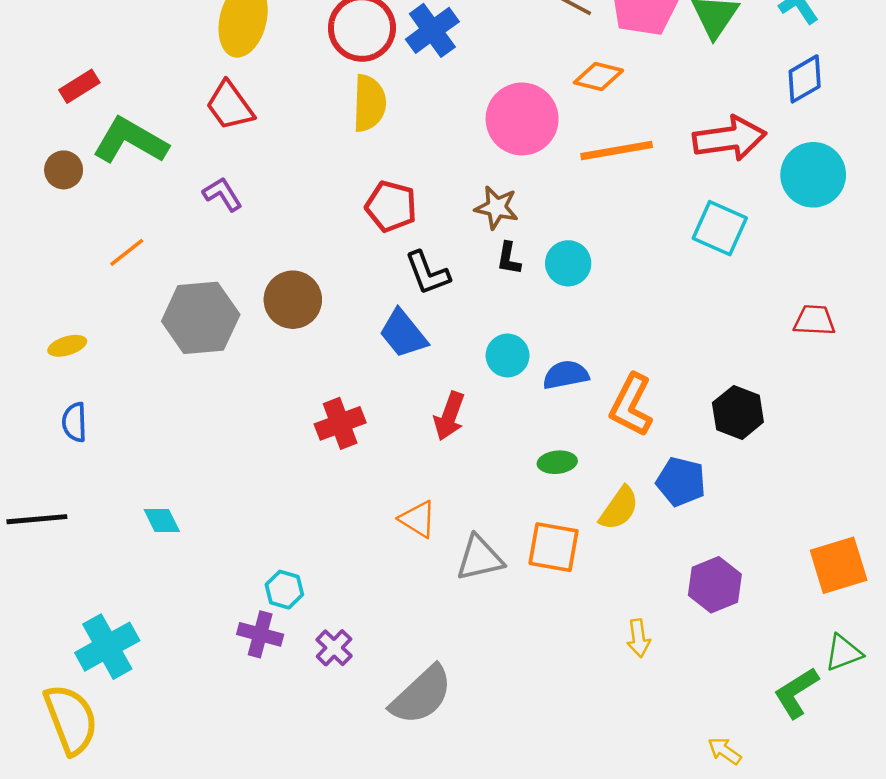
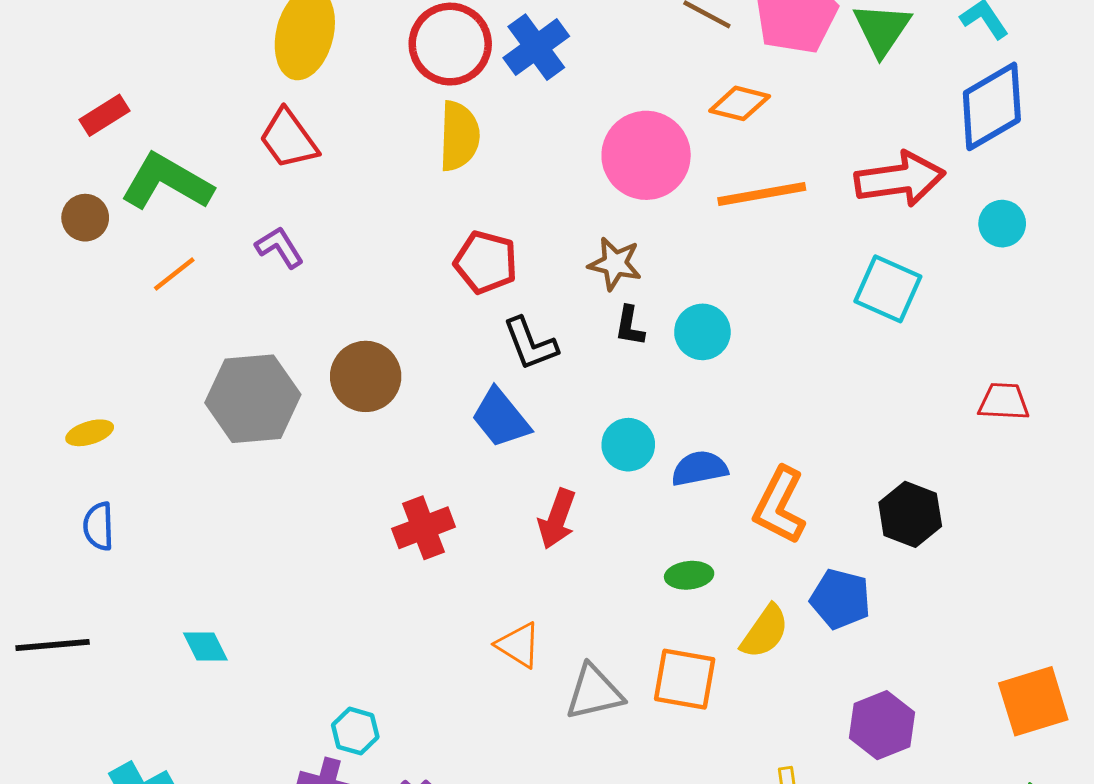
blue diamond: (805, 79) -> (992, 106), size x1.5
cyan circle: (813, 175) -> (1002, 224), size x0.6
orange line: (127, 252) -> (174, 274), moved

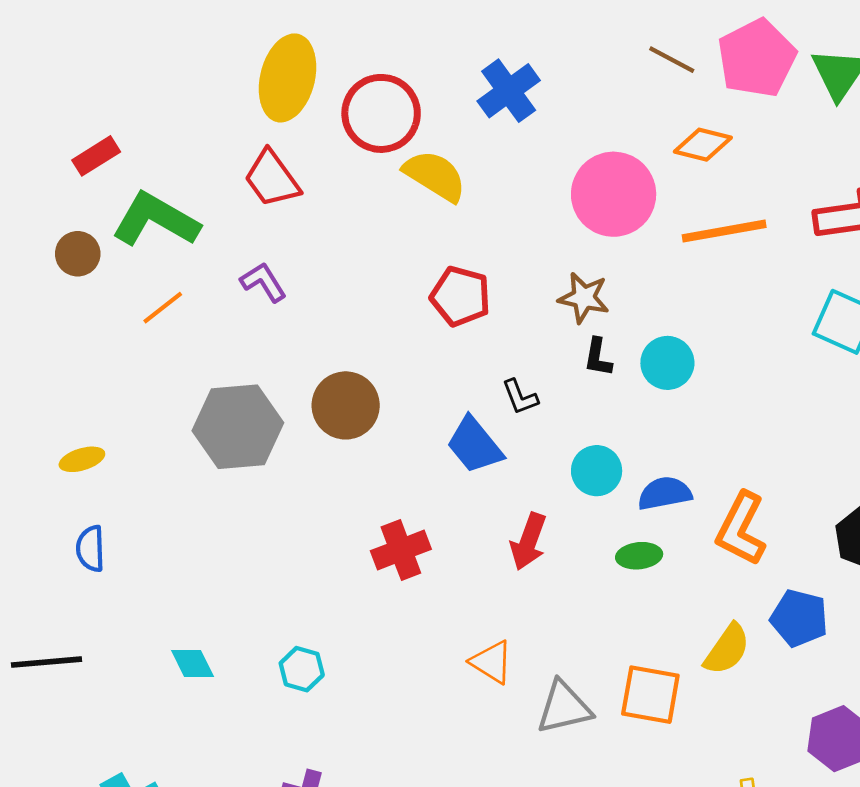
red circle: (450, 44) -> (381, 113), moved
yellow semicircle: (459, 136) -> (435, 176), turned -60
black L-shape: (530, 344) -> (520, 397), moved, size x0.7
green ellipse: (689, 575) -> (639, 556), moved
cyan hexagon: (355, 731) -> (302, 669), moved

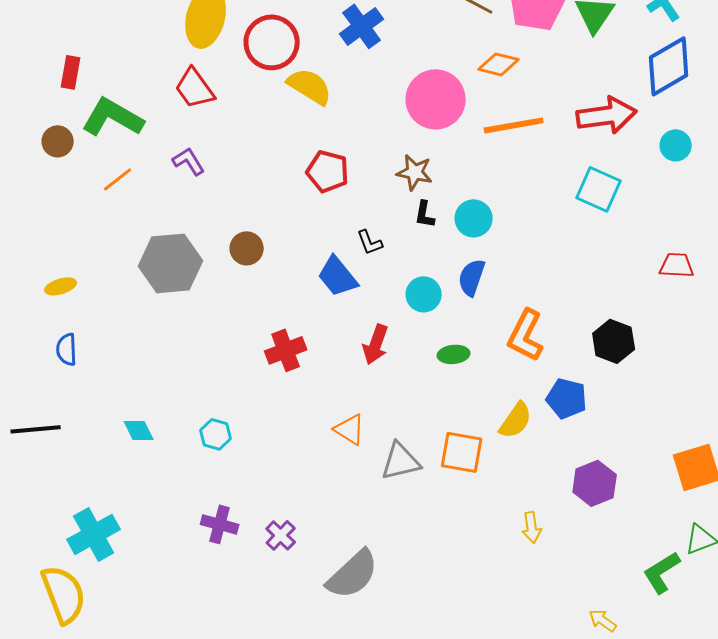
red rectangle: (96, 156) -> (71, 72), turned -48
brown circle: (346, 405) -> (247, 248), size x0.7
blue semicircle: (665, 493) -> (472, 277), moved, turned -60

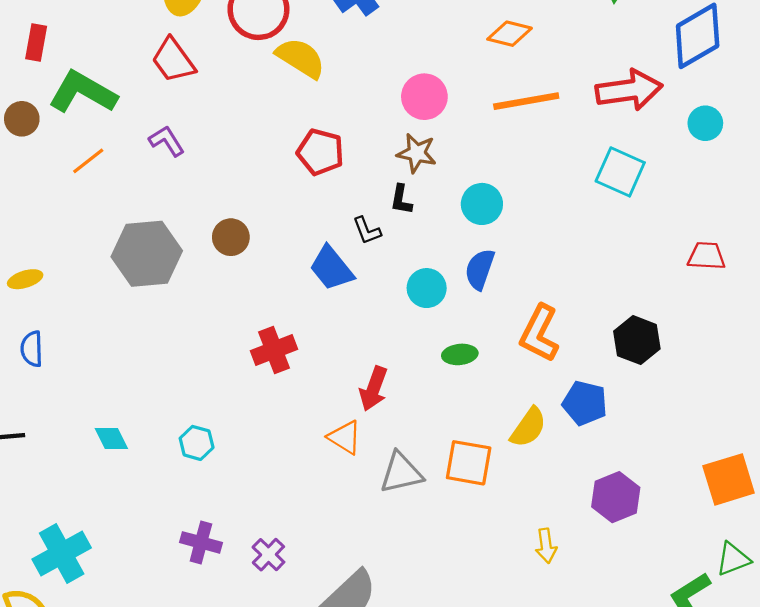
pink circle: (436, 99) -> (424, 97), moved, size x0.7
black L-shape: (425, 214) -> (401, 200), moved
red arrow: (376, 344) -> (374, 389), moved

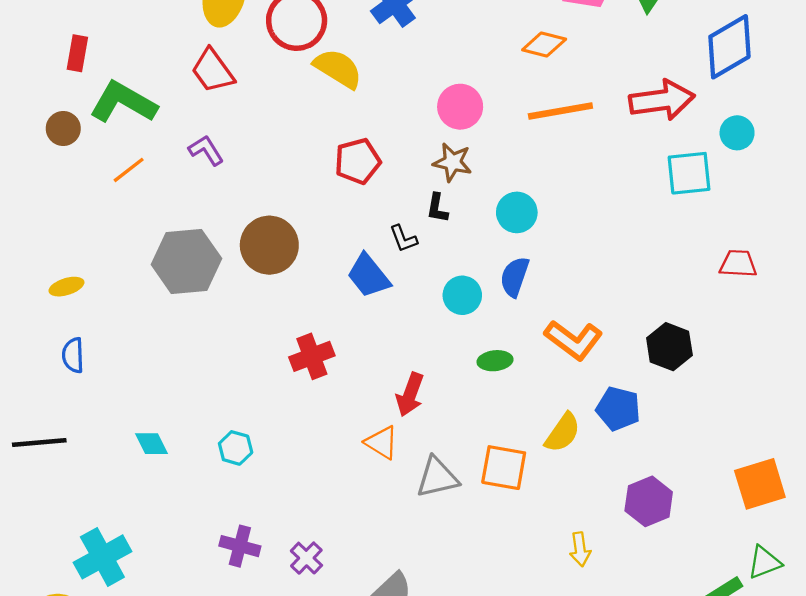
red pentagon: (320, 152) -> (358, 161), turned -30
cyan square: (620, 172) -> (689, 173), moved, turned -30
brown circle: (231, 237) -> (269, 245), size x1.6
orange L-shape: (539, 333) -> (574, 340), turned -80

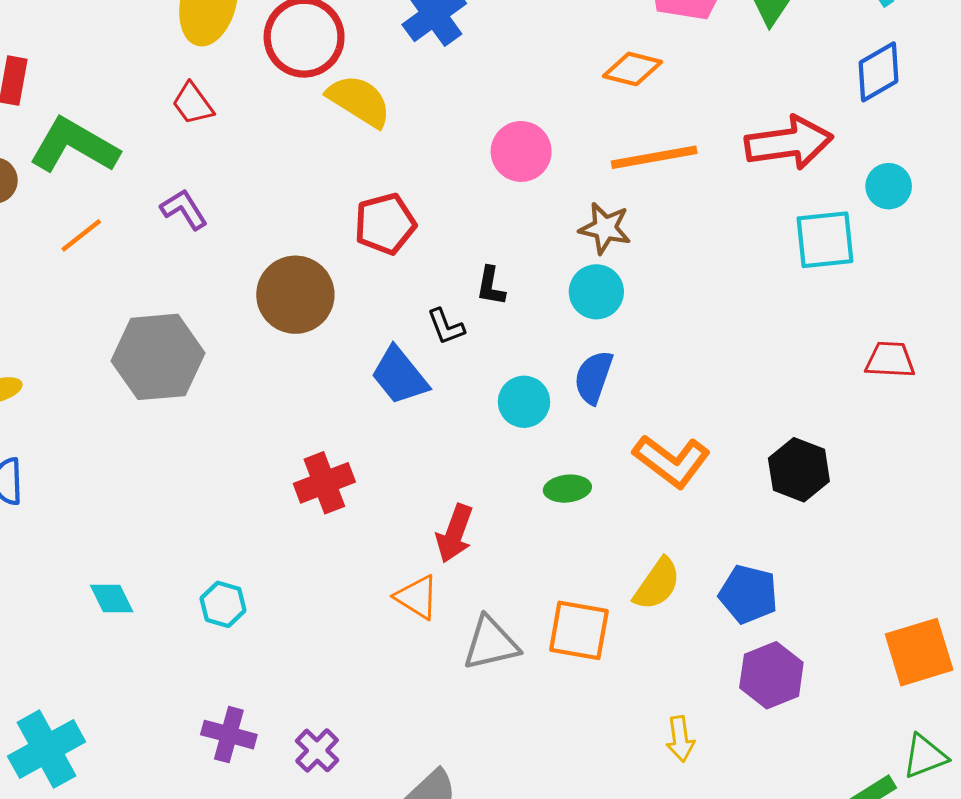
blue diamond: (729, 47) -> (878, 72), size x0.7
red trapezoid: (213, 71) -> (193, 104), size x0.7
brown star: (452, 162) -> (605, 228), moved
brown circle: (269, 245) -> (295, 295), moved
blue pentagon: (618, 409) -> (748, 594), moved

